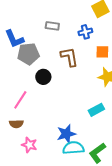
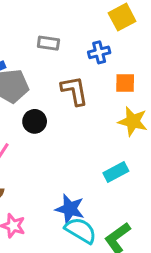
blue star: (66, 134) -> (70, 209), turned 30
cyan semicircle: (73, 148) -> (81, 230), turned 35

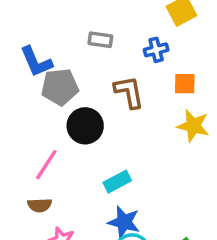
black circle: (35, 121) -> (85, 126), size x1.4
cyan rectangle: (116, 172) -> (117, 182), moved

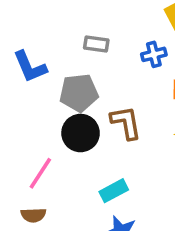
gray pentagon: (60, 87) -> (79, 93), moved
brown L-shape: (129, 92) -> (126, 123), moved

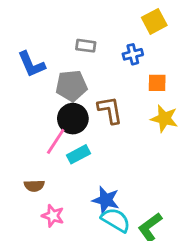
pink line: (40, 173) -> (56, 141), moved
cyan rectangle: (114, 191) -> (79, 154), moved

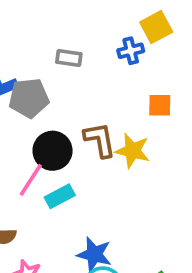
blue cross: (133, 54) -> (131, 51), moved
gray pentagon: (71, 86) -> (29, 98), moved
yellow star: (164, 119) -> (133, 151), moved

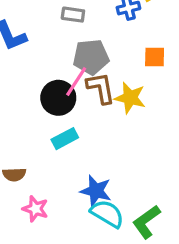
gray pentagon: (29, 98) -> (91, 57), moved
pink line: (31, 180) -> (76, 81), moved

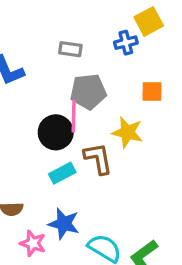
pink line: (76, 81) -> (74, 116), turned -32
brown L-shape: (101, 88) -> (98, 158), moved
blue star: (96, 191) -> (64, 224), moved

